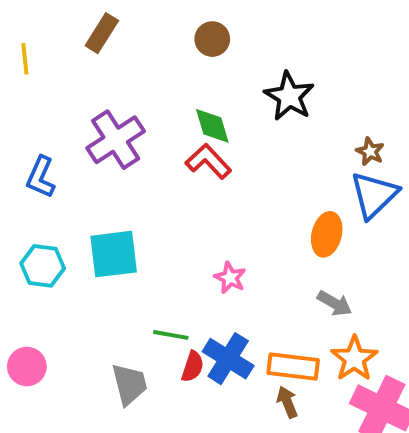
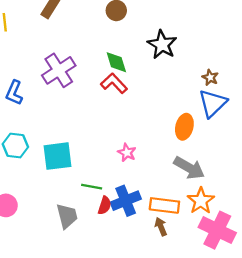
cyan square: (114, 254) -> (58, 156), moved
gray arrow: (335, 303) -> (189, 168), size x1.5
blue cross: (228, 359) -> (126, 201), turned 36

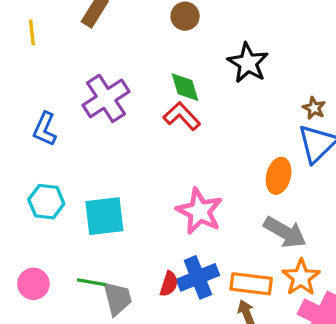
pink star: (127, 153) -> (200, 211), size x1.8
green line: (92, 187) -> (91, 282), moved

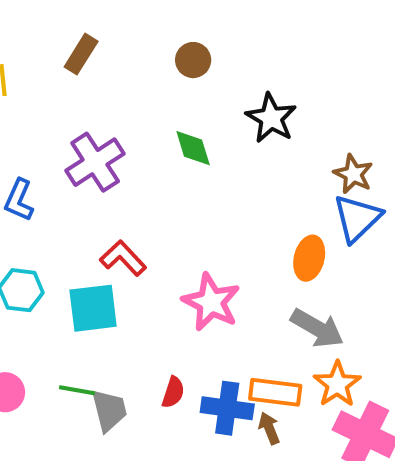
brown star: (314, 108) -> (353, 174), size x1.4
red L-shape: (182, 116) -> (123, 258), moved
blue cross: (198, 277) -> (227, 408), moved, turned 30

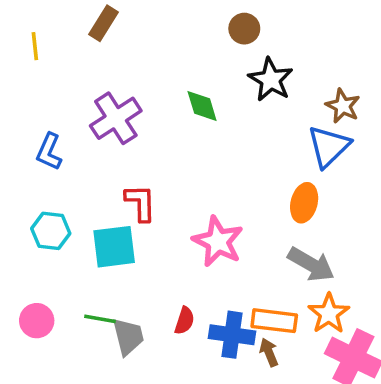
brown circle: (193, 60) -> (244, 29), moved
brown star: (353, 174) -> (343, 106), moved
blue triangle: (357, 218) -> (329, 146), moved
red L-shape: (123, 258) -> (140, 203), turned 42

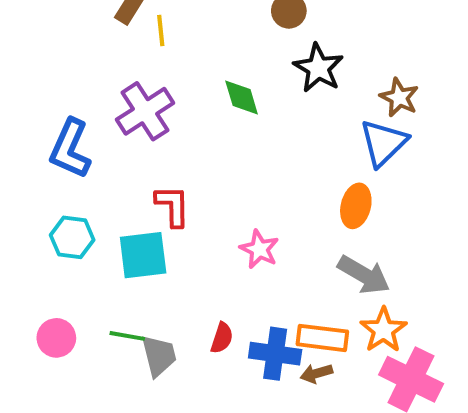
yellow line: (35, 46) -> (161, 31), moved
blue L-shape: (49, 152) -> (70, 149), size x1.4
pink star: (218, 241) -> (259, 249), size x0.7
brown arrow: (269, 352) -> (316, 373), turned -84

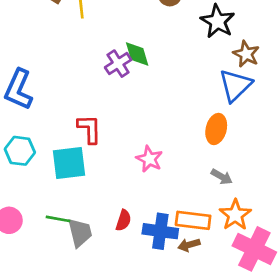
black star: (318, 68) -> (218, 21), moved
purple cross: (145, 111) -> (118, 64), moved, size x0.7
gray arrow: (364, 275) -> (222, 177), size x0.6

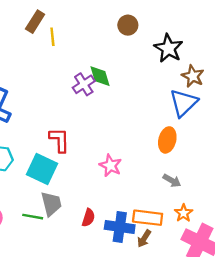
cyan square: (69, 163) -> (42, 169), turned 32
orange star: (235, 215) -> (184, 213), size x0.7
gray trapezoid: (80, 233) -> (51, 204), moved
brown arrow: (189, 245) -> (144, 239), turned -42

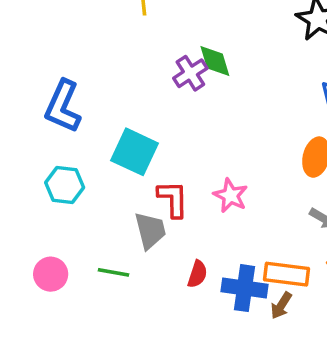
red L-shape: (59, 140) -> (173, 199), moved
cyan square: (42, 169) -> (134, 152), moved
gray trapezoid: (51, 204) -> (150, 230), moved

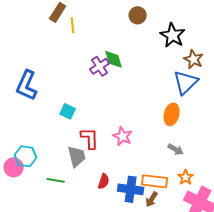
cyan square: (134, 152) -> (68, 111), size x0.6
cyan hexagon: (65, 185) -> (26, 156), moved
pink circle: (51, 274) -> (14, 167), moved

